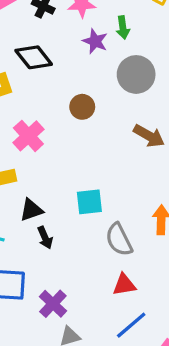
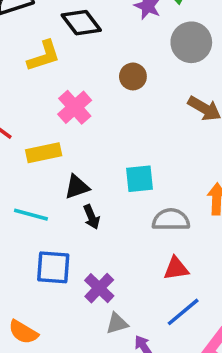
gray semicircle: (119, 240) -> (171, 220), turned 116

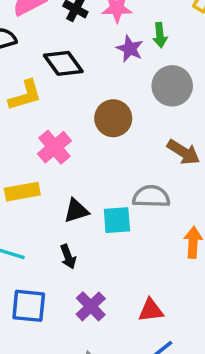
brown circle: (133, 76) -> (113, 118), size x1.4
black triangle: (77, 187) -> (76, 211), moved
gray semicircle: (171, 220) -> (151, 197), moved
purple cross: (99, 288) -> (91, 306), moved

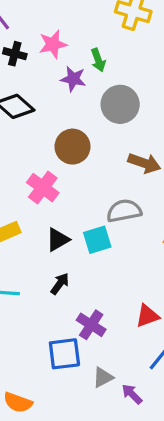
pink cross: (54, 147) -> (43, 188), moved
black arrow: (68, 257) -> (60, 284), turned -110
blue square: (29, 306) -> (64, 354), moved

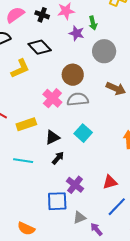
gray semicircle: (124, 211) -> (78, 99), moved
black triangle: (58, 240) -> (52, 137), moved
cyan square: (97, 240) -> (83, 133), turned -36

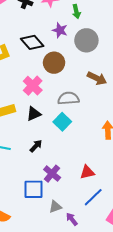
purple star: (77, 33) -> (60, 30), moved
black diamond: (40, 47) -> (32, 42), moved
gray semicircle: (78, 99) -> (68, 98), moved
black triangle: (52, 137) -> (34, 114), moved

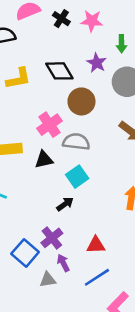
gray semicircle: (68, 98) -> (76, 142), moved
black arrow: (36, 146) -> (65, 204), moved
blue square: (33, 189) -> (25, 253), turned 30
purple arrow: (72, 219) -> (63, 263), moved

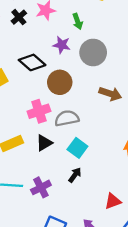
black cross: (61, 19) -> (19, 17), turned 35
pink cross: (49, 125) -> (39, 111), turned 35
purple cross: (52, 238) -> (41, 187), moved, turned 30

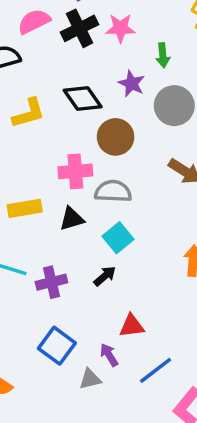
black cross: (19, 17) -> (80, 28), size x1.5
red triangle: (113, 201) -> (132, 326), moved

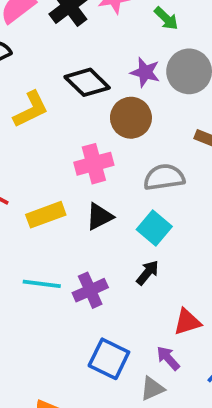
green arrow: (163, 55) -> (166, 18), turned -30
purple star: (132, 84) -> (145, 72), moved
gray semicircle: (113, 191) -> (164, 177), moved

